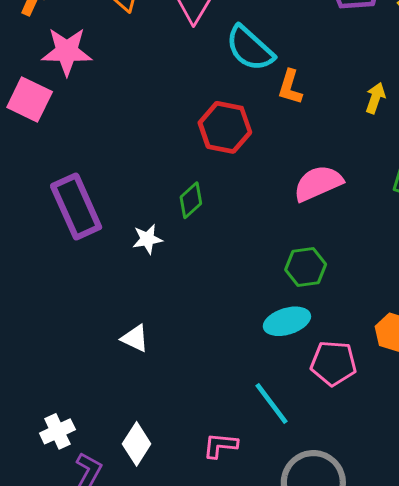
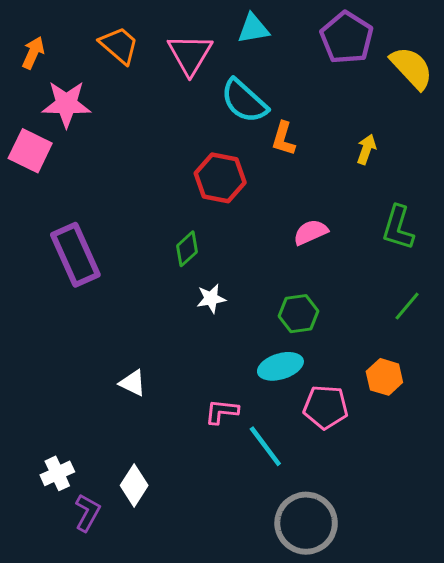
pink semicircle: (318, 183) -> (311, 232), size x0.7
white star: (147, 239) -> (211, 299), moved
pink L-shape: (220, 445) -> (222, 412), moved

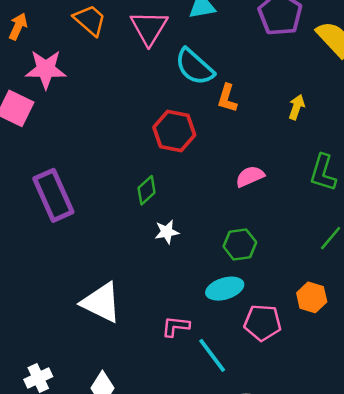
white triangle: (133, 383) -> (101, 302), size x1.8

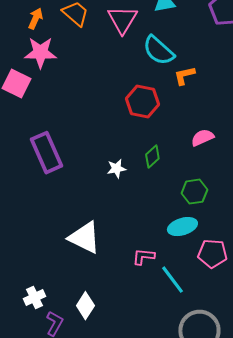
orange arrow: (18, 26) -> (35, 19), moved
orange L-shape: (227, 98) -> (184, 76), turned 60
green diamond: (147, 190) -> (152, 157), moved
white star: (167, 232) -> (116, 169), moved

